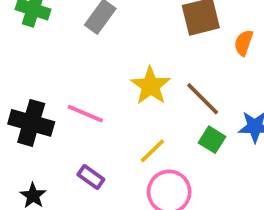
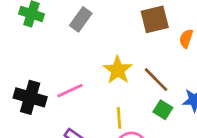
pink line: (85, 114) -> (70, 91), turned -48
yellow line: (152, 151) -> (119, 118), turned -50

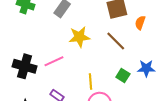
yellow star: (118, 70) -> (79, 37), moved, turned 30
brown line: (156, 80) -> (116, 41), moved

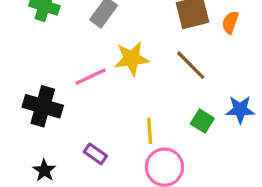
orange semicircle: (140, 23) -> (230, 22), moved
pink line: (54, 61) -> (90, 77), moved

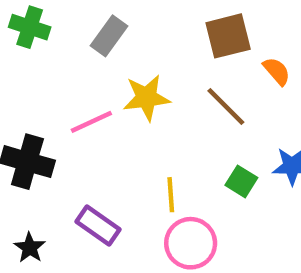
orange semicircle: (230, 22) -> (277, 71), moved, turned 120
purple rectangle: (95, 154) -> (98, 226), size x1.4

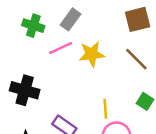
green cross: (30, 27) -> (33, 26), moved
pink line: (91, 122) -> (61, 48), moved

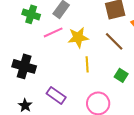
yellow line: (105, 109) -> (87, 64), moved

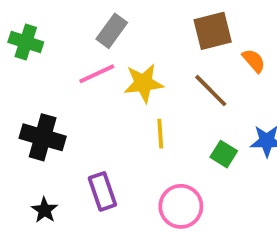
green cross: (31, 14) -> (26, 42), moved
purple rectangle: (56, 95) -> (102, 191), turned 36

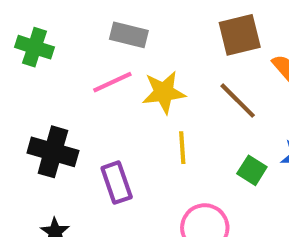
gray rectangle: (112, 31) -> (129, 35), turned 68
purple rectangle: (102, 191) -> (117, 183), moved

